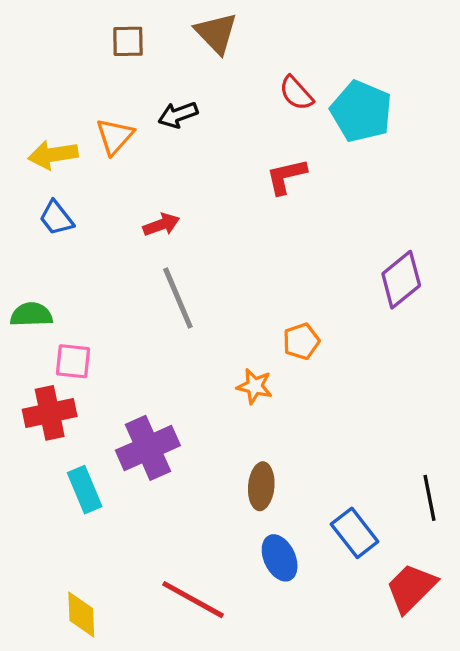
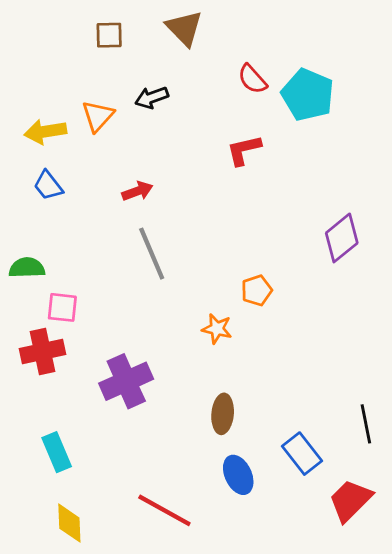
cyan rectangle: (85, 490) -> (57, 452), moved

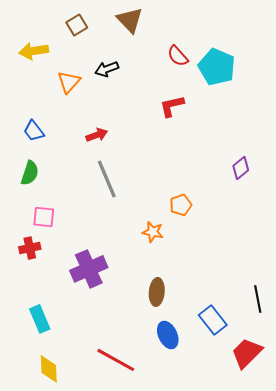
brown square: (109, 35) -> (77, 25), turned -30
yellow arrow: (45, 132) -> (34, 51), moved
purple diamond: (342, 238) -> (241, 168), size x0.7
green semicircle: (27, 268) -> (30, 173), moved, turned 110
red cross: (42, 351) -> (30, 248), size x0.7

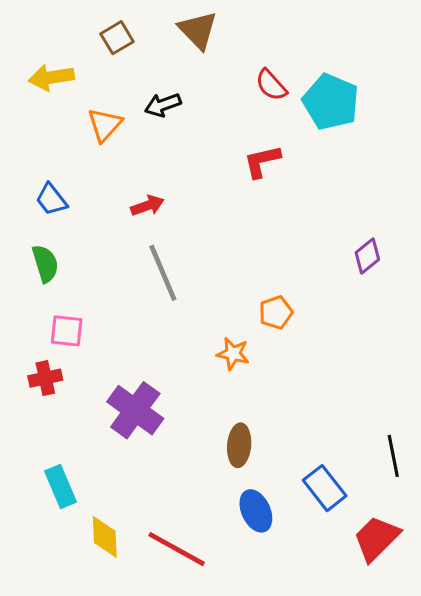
green semicircle: (30, 173) -> (45, 264), turned -35
purple cross: (89, 269) -> (135, 410), turned -30
yellow diamond: (49, 369) -> (105, 537), moved

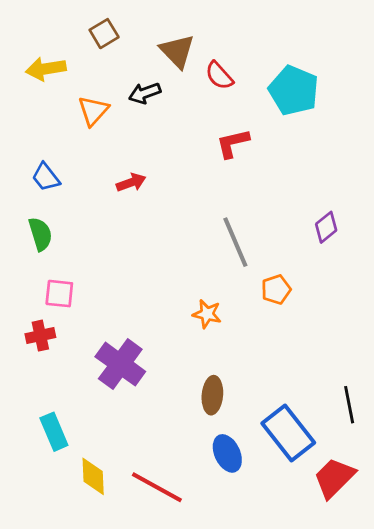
brown triangle: (198, 30) -> (177, 51), moved
red semicircle: (271, 85) -> (219, 76), moved
gray line: (163, 273) -> (235, 242), moved
orange pentagon: (276, 312) -> (276, 290), moved
blue rectangle: (325, 488) -> (288, 433), size x1.4

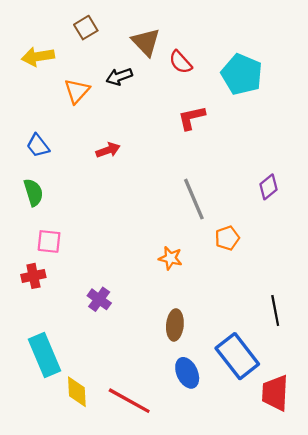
purple cross: (120, 364) -> (99, 299), size x0.6
black line: (349, 405) -> (275, 310), moved
cyan rectangle: (54, 432) -> (45, 355), size x1.4
red trapezoid: (334, 478) -> (275, 393), turned -42

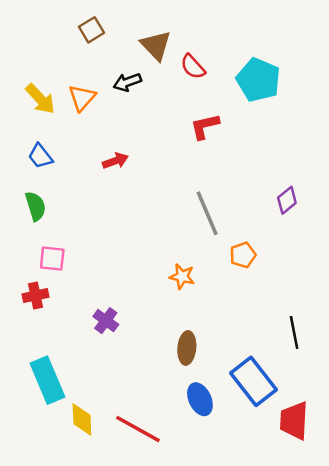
yellow arrow: (38, 57) -> (40, 99), moved, turned -124

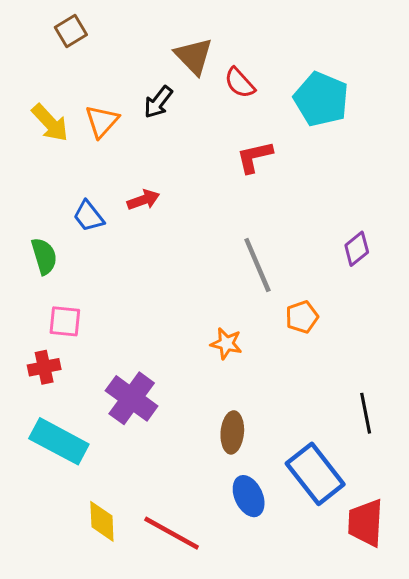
brown square: (92, 30) -> (71, 31), moved
black arrow: (127, 82) -> (158, 102), turned -32
blue trapezoid: (40, 156) -> (89, 216), moved
purple cross: (106, 321) -> (132, 398), size x1.6
cyan rectangle: (47, 380) -> (59, 441), moved, turned -39

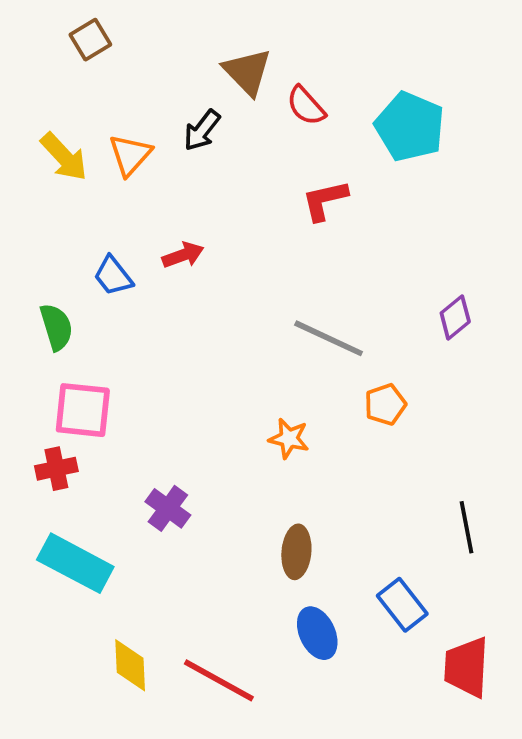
gray line: (257, 265) -> (329, 338), turned -42
pink square: (65, 321) -> (83, 410), size x1.4
purple cross: (132, 398) -> (168, 508), size x0.7
blue rectangle: (315, 474) -> (402, 605), size x0.7

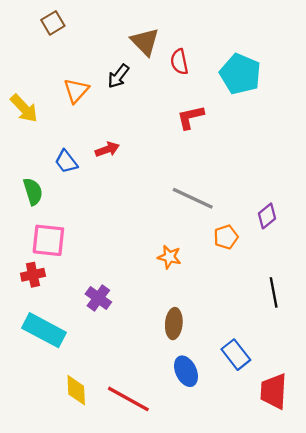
red semicircle: (306, 106) -> (179, 62), turned 30
yellow arrow: (64, 157) -> (24, 108), moved
purple diamond: (455, 317) -> (267, 216), moved
black line: (467, 527) -> (274, 292), moved

